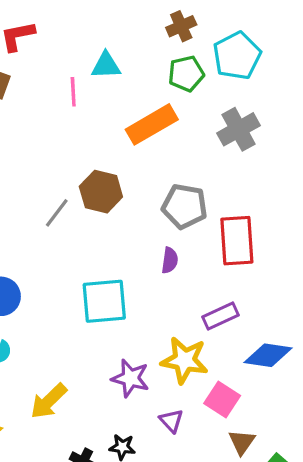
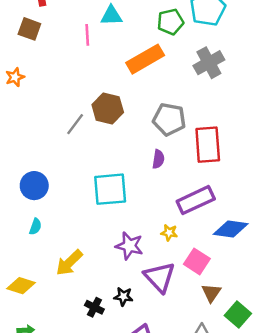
purple rectangle: (221, 316) -> (196, 200), size x1.4
yellow star: (184, 360) -> (169, 233), size x0.5
purple triangle: (171, 421) -> (160, 277), size x1.8

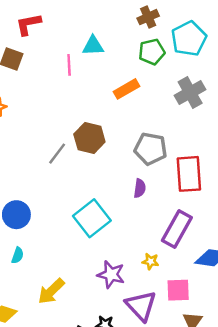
orange rectangle: (145, 59) -> (127, 89), size x0.7
cyan square: (110, 189) -> (92, 218), turned -33
purple rectangle: (196, 200) -> (177, 229), turned -36
pink square: (197, 261) -> (178, 290), turned -35

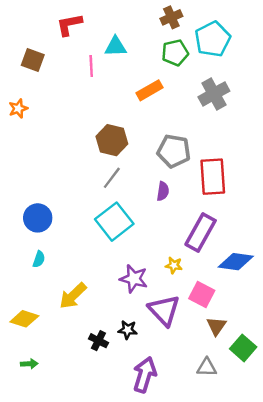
red L-shape: (28, 24) -> (69, 25), moved
gray line: (57, 154) -> (112, 178), moved
pink square: (178, 290) -> (202, 294), turned 30

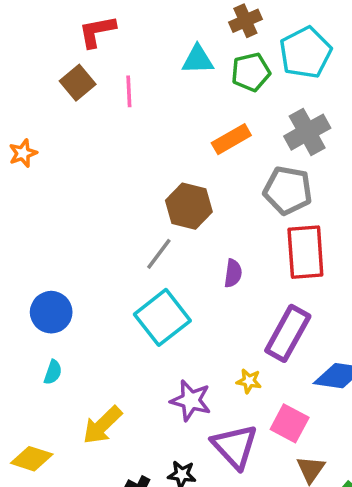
cyan triangle: (115, 47) -> (198, 60), moved
brown square: (33, 60) -> (78, 83), moved, turned 30
orange rectangle: (150, 90) -> (231, 139), moved
brown hexagon: (112, 140) -> (189, 206), moved
gray pentagon: (174, 151) -> (288, 190), moved

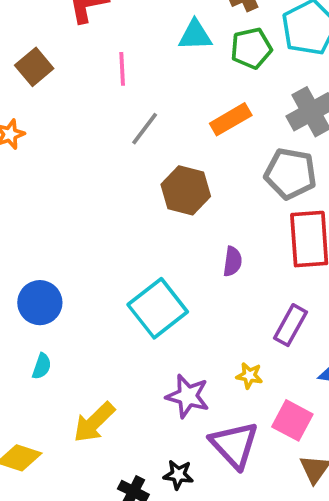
brown square: (78, 83) -> (34, 67), moved
gray line: (159, 254) -> (145, 129), moved
purple rectangle: (288, 333) -> (291, 325), size x0.7

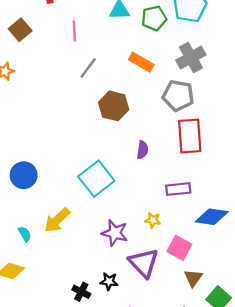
orange rectangle: (231, 119) -> (141, 62), turned 60
purple rectangle: (291, 325) -> (178, 189), turned 55
cyan semicircle: (42, 366) -> (25, 234), moved, turned -49
yellow arrow: (94, 422) -> (57, 220), moved

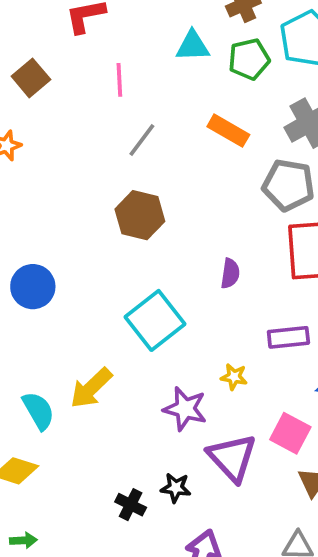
brown hexagon: (114, 106) -> (140, 215), moved
blue circle: (24, 175) -> (33, 287), moved
yellow star: (153, 220) -> (234, 377), moved
cyan semicircle: (25, 234) -> (38, 411), size x1.5

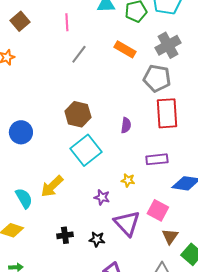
brown hexagon: (140, 215) -> (78, 114), moved
purple star: (185, 409) -> (102, 197), size x0.7
black cross: (131, 505) -> (65, 235), moved, turned -35

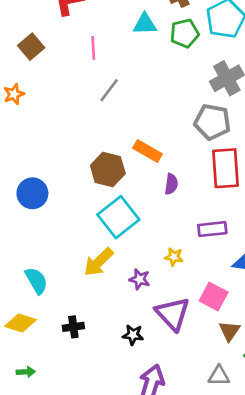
orange rectangle: (125, 49) -> (147, 151), moved
yellow arrow: (52, 186) -> (99, 262), moved
black cross: (65, 235) -> (73, 327), moved

